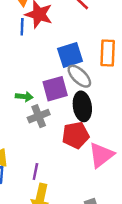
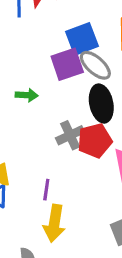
purple square: (55, 89) -> (67, 64), moved
gray cross: (39, 116) -> (70, 135), moved

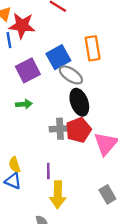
purple square: (67, 64) -> (28, 70), moved
gray cross: (70, 135) -> (60, 129), turned 30

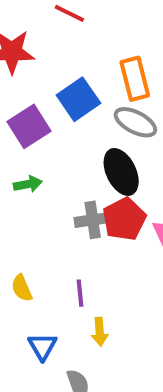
gray ellipse: (71, 75) -> (135, 122), moved
blue triangle: (13, 181) -> (42, 346), moved, turned 42
yellow arrow: (58, 195) -> (100, 332), size x0.6

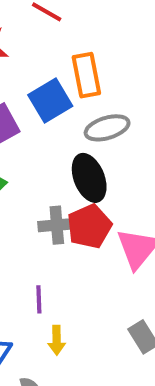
orange rectangle: (135, 79) -> (86, 75), moved
gray ellipse: (135, 122) -> (107, 128), turned -48

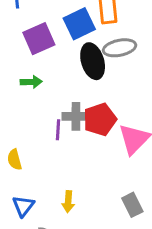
black ellipse: (89, 178) -> (93, 61), moved
purple line: (39, 299) -> (58, 130), moved

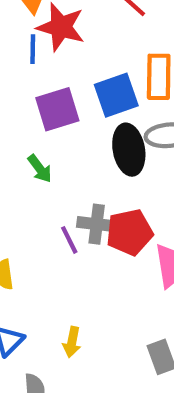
green arrow: (31, 82) -> (40, 169), turned 48
purple line: (58, 130) -> (69, 240), turned -36

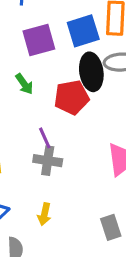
gray cross: (97, 224) -> (48, 161), moved
red pentagon: (130, 232) -> (72, 97), moved

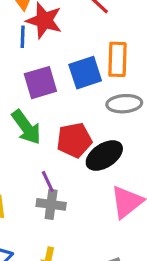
black ellipse: (91, 72) -> (104, 156), moved, turned 66
green arrow: (24, 84) -> (26, 127), size x1.6

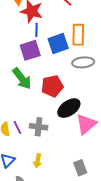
blue line: (23, 37) -> (37, 30), moved
black ellipse: (104, 156) -> (69, 108), moved
purple line: (48, 181) -> (17, 127), moved

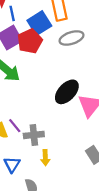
red pentagon: (52, 86) -> (30, 41), moved
gray cross: (39, 127) -> (34, 135), moved

